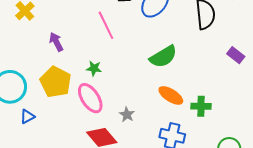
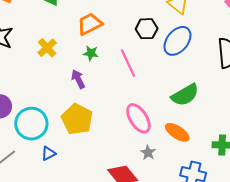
green star: (94, 68) -> (91, 53), moved
orange ellipse: (171, 95) -> (177, 132), moved
pink ellipse: (90, 98) -> (138, 118), moved

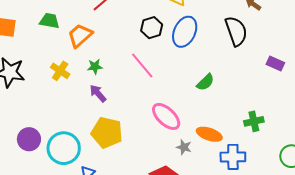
orange trapezoid: (90, 24) -> (80, 35), moved
green star: (91, 53) -> (95, 67), moved
green semicircle: (185, 95) -> (205, 82), size x0.7
orange ellipse: (177, 132) -> (209, 134), moved

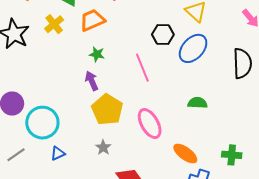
yellow cross: (60, 71) -> (54, 24), moved
green semicircle: (205, 82) -> (197, 103), turned -150
yellow pentagon: (107, 133) -> (107, 110), moved
gray star: (184, 147) -> (103, 147), moved

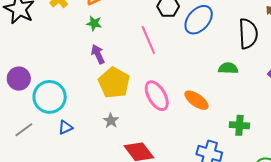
green star: (97, 54) -> (94, 23), moved
green semicircle: (197, 103) -> (228, 68), moved
orange ellipse: (185, 154) -> (196, 100), moved

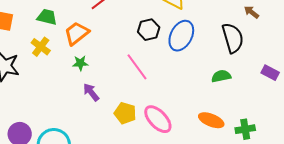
yellow pentagon: (114, 83) -> (125, 113), moved, size x0.7
orange ellipse: (196, 100) -> (211, 120), moved

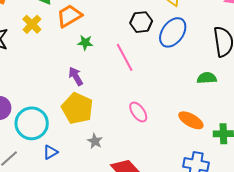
green star: (80, 63) -> (85, 43), moved
yellow pentagon: (125, 113) -> (77, 108), moved, size x1.4
pink ellipse: (158, 119) -> (138, 112), size x0.7

